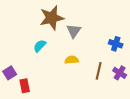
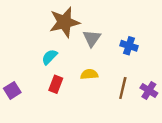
blue cross: (116, 44) -> (129, 46), moved
red rectangle: (25, 86) -> (56, 84), moved, turned 32

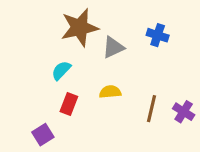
gray triangle: (92, 38) -> (113, 47), turned 30
blue cross: (129, 46) -> (158, 35), moved
purple square: (12, 90) -> (43, 135), moved

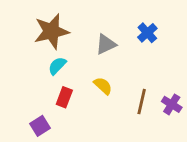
brown star: (80, 28) -> (51, 31), moved
blue cross: (158, 35) -> (147, 33), turned 30
yellow semicircle: (110, 92) -> (103, 86), turned 48

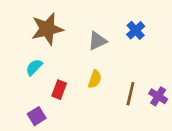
cyan semicircle: (57, 66) -> (34, 67), moved
yellow semicircle: (103, 86) -> (95, 79), turned 66

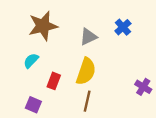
yellow semicircle: (95, 79) -> (86, 71), size x1.6
brown line: (130, 94) -> (87, 101), moved
purple square: (37, 116) -> (33, 105), turned -35

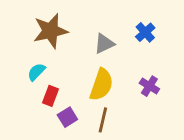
red rectangle: (54, 81) -> (51, 96), moved
purple cross: (143, 87) -> (149, 86), moved
purple square: (33, 105) -> (67, 117), moved, turned 35

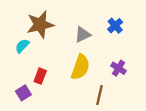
cyan semicircle: (36, 72) -> (22, 46), moved
purple square: (67, 117) -> (23, 93), moved
brown line: (103, 120) -> (99, 95), moved

